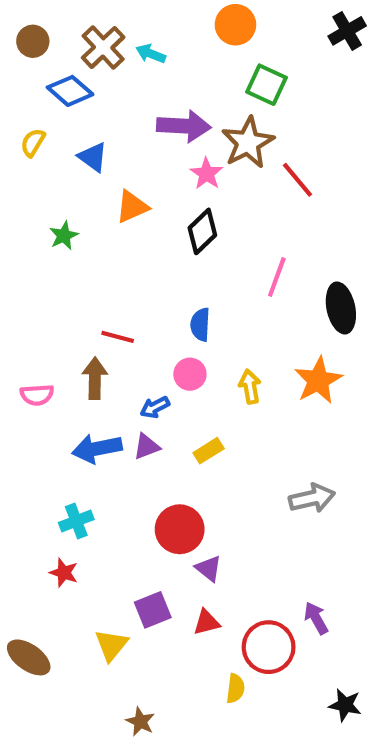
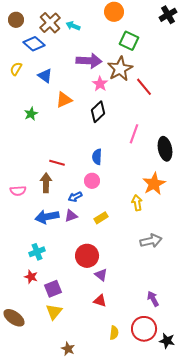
yellow arrow: (250, 387) -> (137, 203), moved
purple square: (153, 610) -> (53, 289), moved
red triangle: (207, 622) -> (100, 301), turned 32
red circle: (269, 647) -> (144, 329), moved

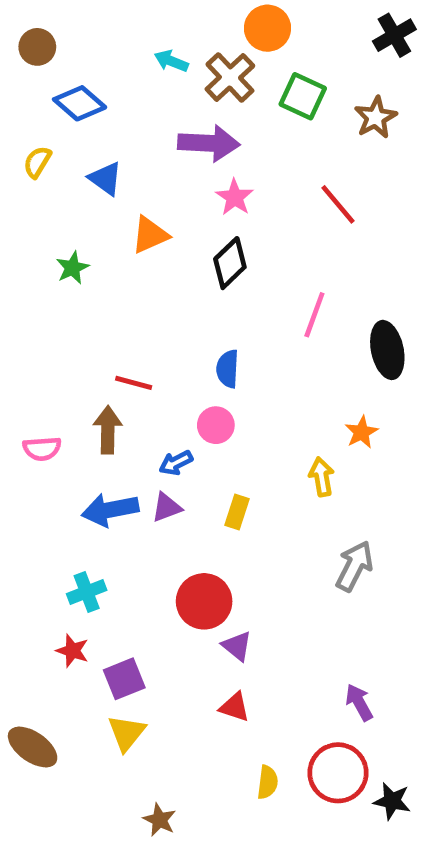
brown cross: (50, 23) -> (230, 77), moved
brown star: (120, 69) -> (376, 117), moved, size x0.7
orange star: (154, 184) -> (361, 432), size x0.6
yellow rectangle: (101, 218) -> (237, 512), turned -40
gray arrow: (151, 241) -> (354, 566), turned -50

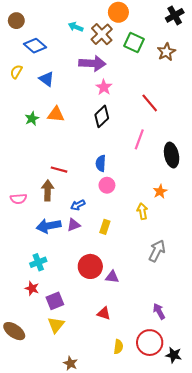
red line: (338, 204) -> (150, 103), moved
orange triangle: (150, 235) -> (56, 114), moved, turned 30
pink circle: (216, 425) -> (107, 185), moved
purple triangle: (237, 646) -> (112, 277), moved, turned -32

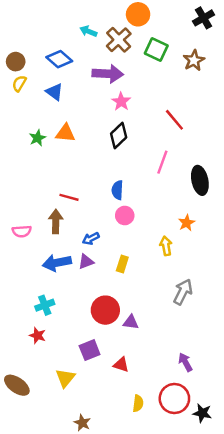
brown circle: (16, 21) -> (16, 62), moved
blue diamond: (35, 46) -> (59, 59), moved
purple square: (55, 301) -> (90, 350), moved

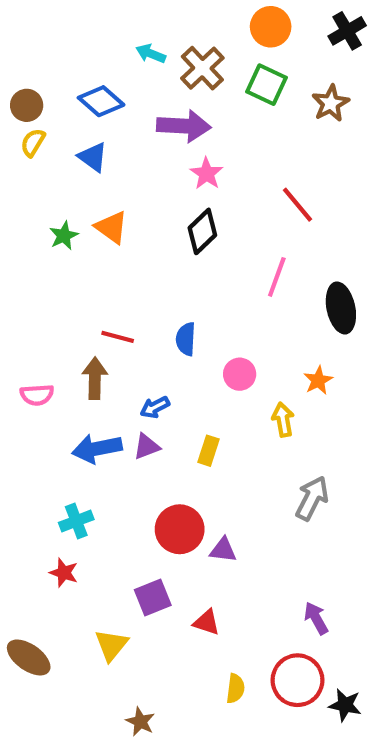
orange circle: (138, 14) -> (271, 27), moved
orange triangle: (65, 133) -> (111, 227), turned 30
blue semicircle: (117, 190) -> (186, 339), moved
pink circle: (125, 216) -> (240, 374), moved

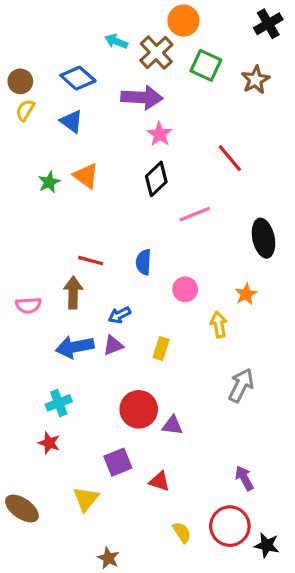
orange circle: (271, 27) -> (183, 21), moved
pink line: (277, 277) -> (195, 214), moved, turned 48
yellow semicircle: (235, 688) -> (182, 532), turned -40

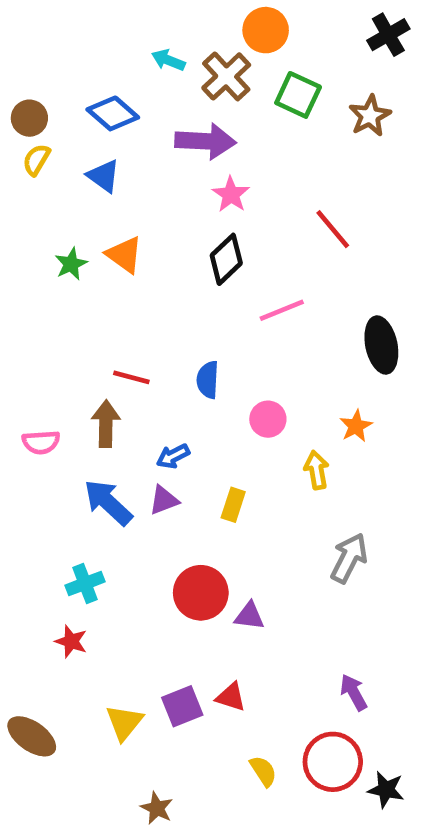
blue arrow: (75, 347) -> (108, 502), turned 54
purple square: (118, 462) -> (182, 706), moved

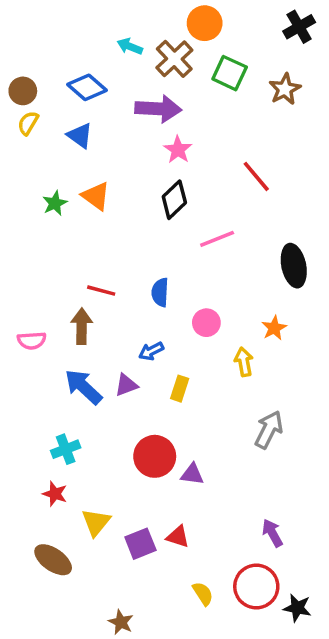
blue arrow: (173, 456) -> (151, 351), moved
yellow triangle: (124, 722) -> (96, 522), moved
brown ellipse: (32, 736) -> (53, 560), moved

